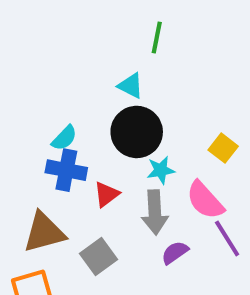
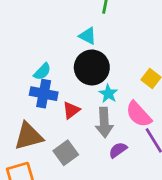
cyan star: (161, 170) -> (108, 94), turned -30

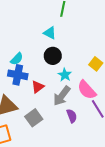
black circle: (92, 67) -> (53, 56), size x0.7
gray arrow: (104, 123) -> (62, 96), turned 40
purple semicircle: (118, 150) -> (72, 116), turned 104

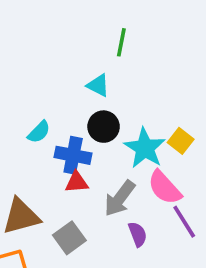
blue cross: (18, 75) -> (73, 155), moved
cyan star: (65, 75) -> (145, 148), moved, size x1.6
red triangle: (38, 87) -> (77, 182), turned 32

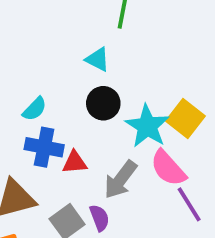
yellow square: (181, 141) -> (185, 119), size x1.4
blue cross: (73, 155) -> (44, 147), moved
purple semicircle: (138, 234) -> (99, 218), moved

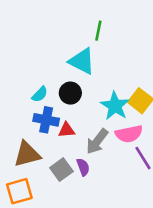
cyan triangle: (98, 59) -> (82, 61), size x1.6
black circle: (103, 103) -> (70, 93), moved
pink semicircle: (168, 168) -> (129, 134), turned -60

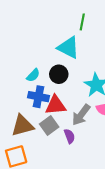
red triangle: (67, 130) -> (56, 105), size x1.5
gray square: (61, 170) -> (49, 125), moved

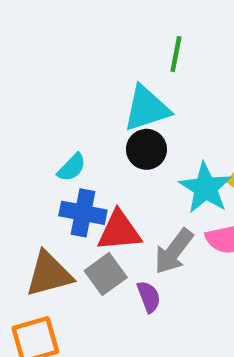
cyan triangle: (68, 48) -> (146, 109), turned -45
black circle: (59, 74) -> (146, 149), moved

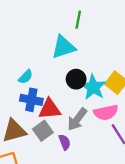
black circle: (146, 149) -> (76, 79), moved

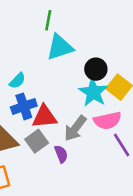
green line: (78, 20) -> (48, 20), moved
black circle: (76, 79) -> (96, 69), moved
blue cross: (31, 100) -> (24, 106), turned -30

